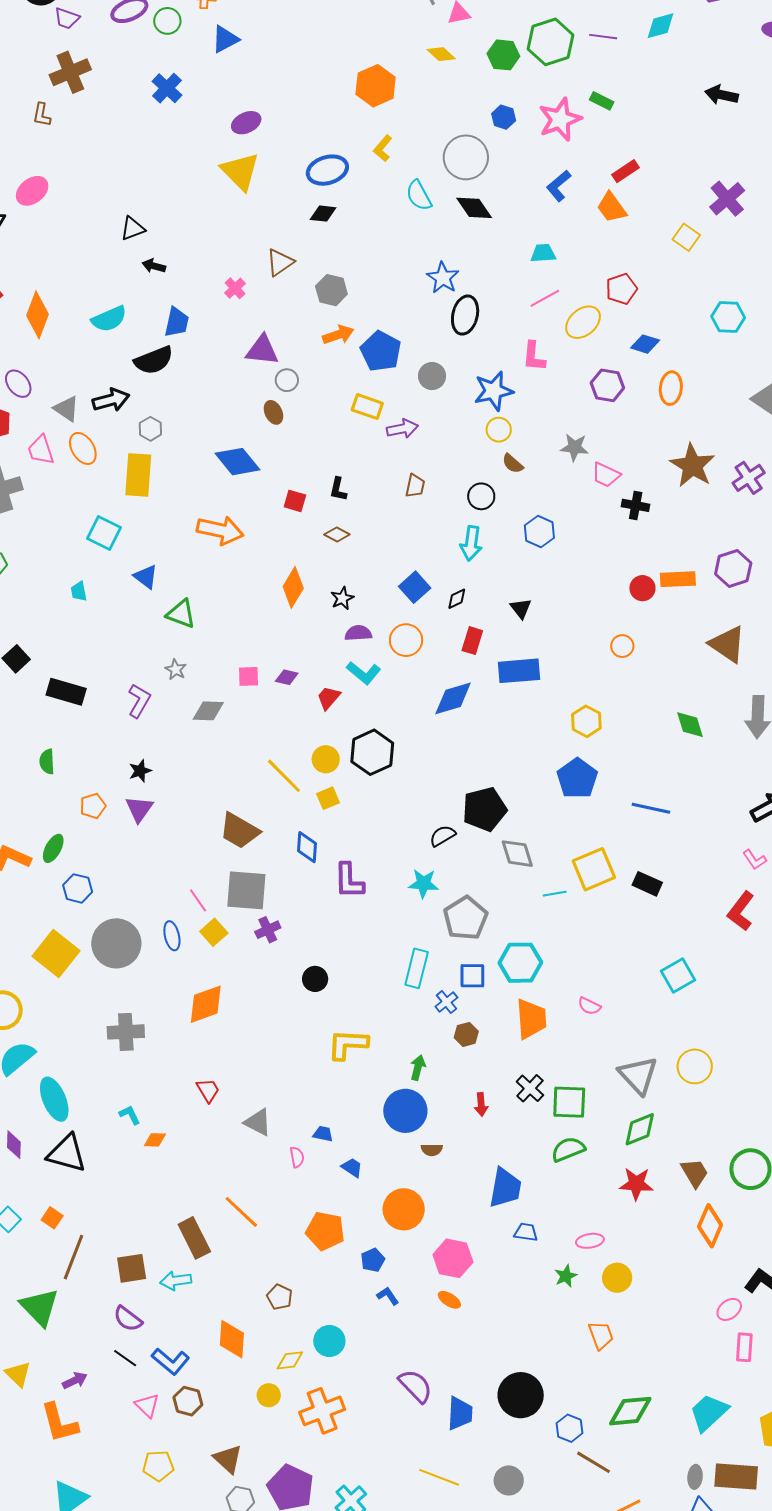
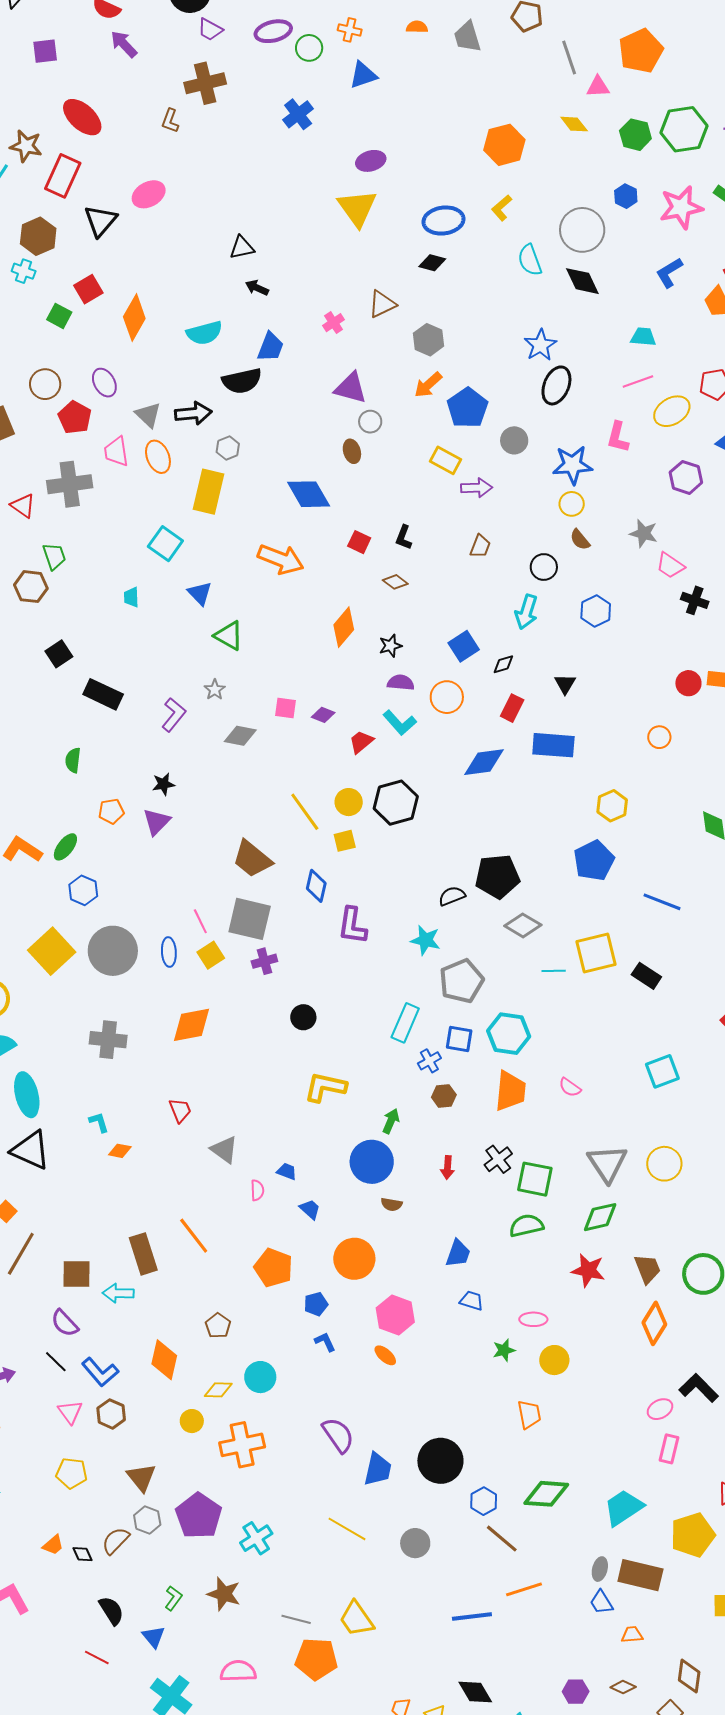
orange arrow: (338, 335) -> (428, 385), turned 148
gray diamond: (517, 854) -> (523, 925), turned -51
blue trapezoid: (505, 1188) -> (458, 1254), size x0.7

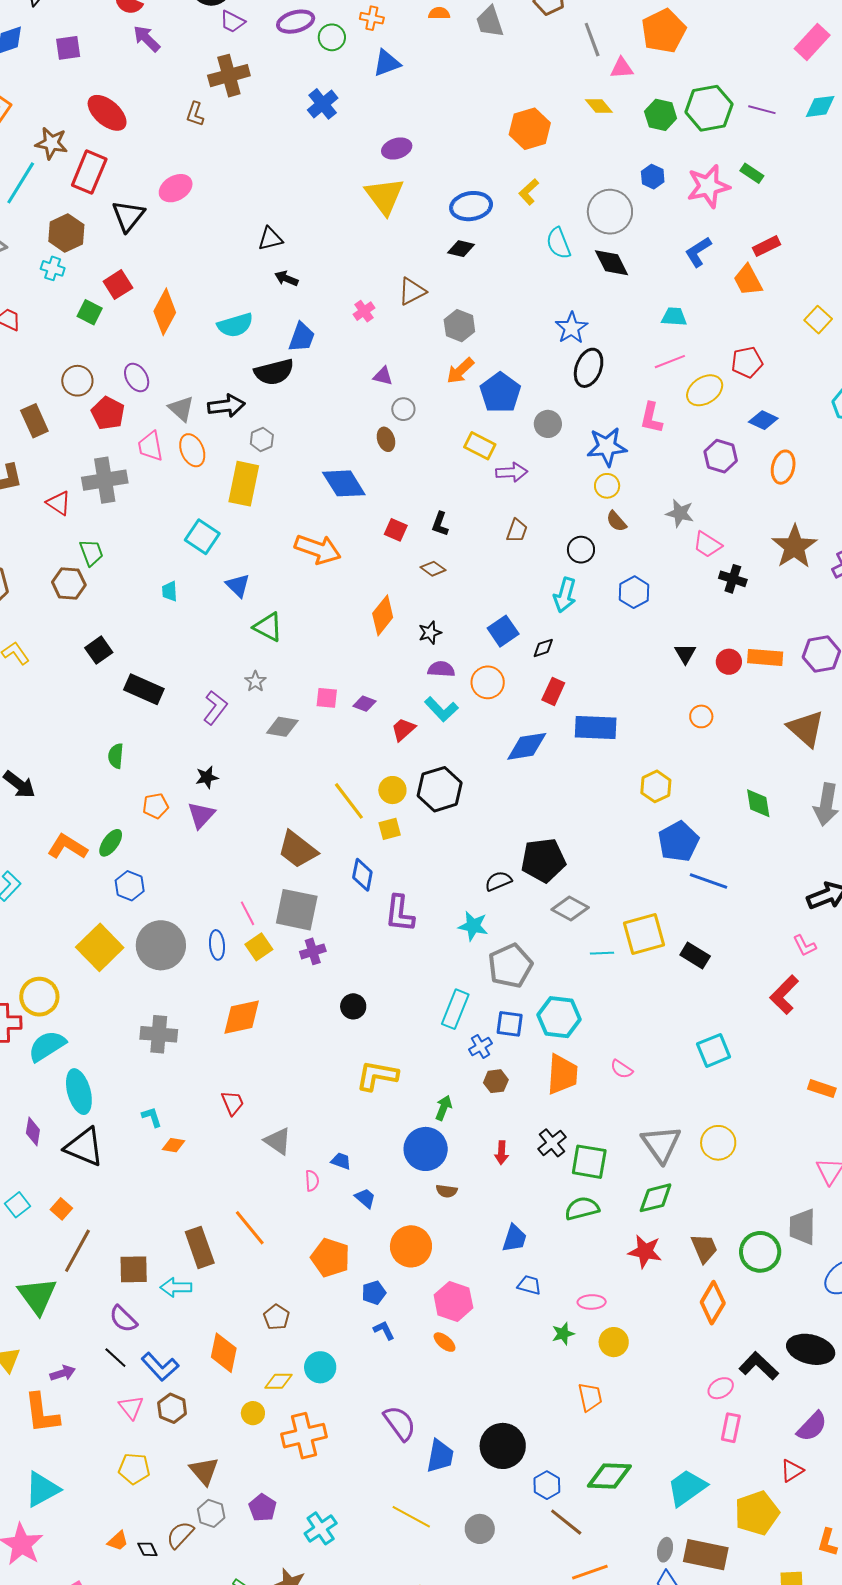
purple triangle: (351, 388) -> (383, 376), size x0.6
black triangle: (565, 684) -> (685, 654), moved
blue pentagon: (594, 861) -> (678, 842), moved
purple pentagon: (199, 1516) -> (263, 1508), size x0.6

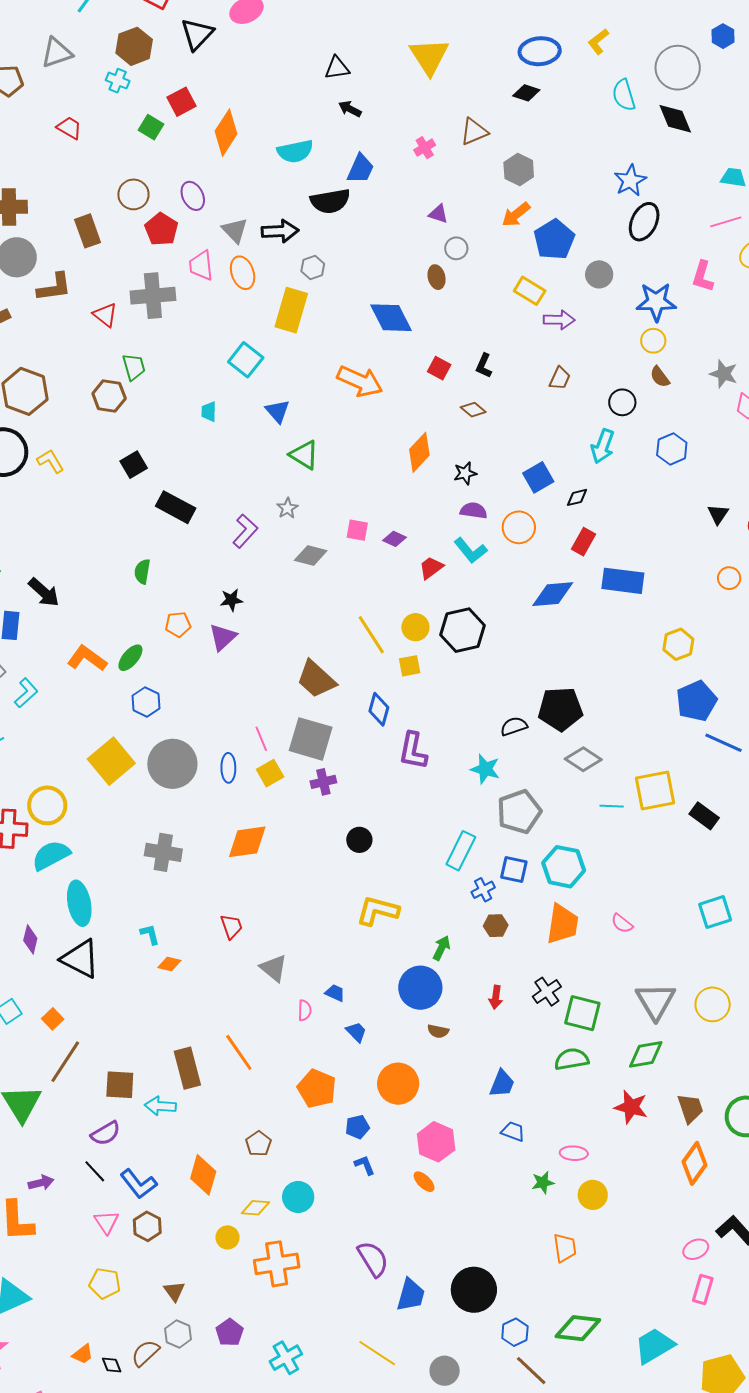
yellow triangle: (384, 196) -> (429, 56), moved
purple semicircle: (123, 1319) -> (106, 1133), turned -80
brown triangle: (204, 1471) -> (174, 1291), size x0.7

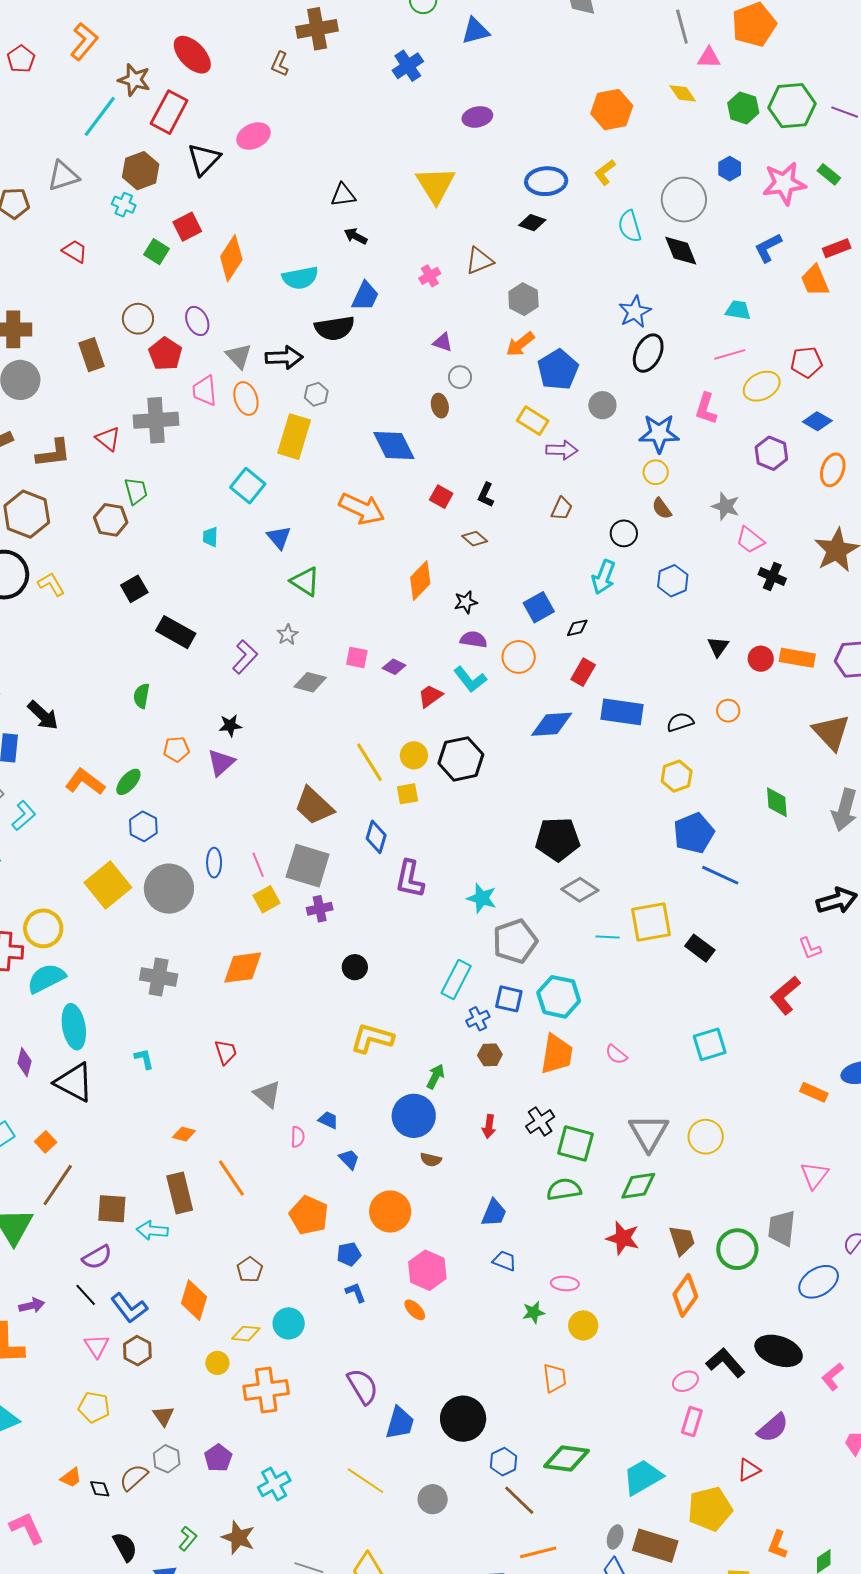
brown L-shape: (54, 287) -> (53, 453), moved
black semicircle: (514, 726) -> (680, 722), moved
blue ellipse: (228, 768) -> (214, 863), moved
orange diamond: (169, 964) -> (184, 1134), moved

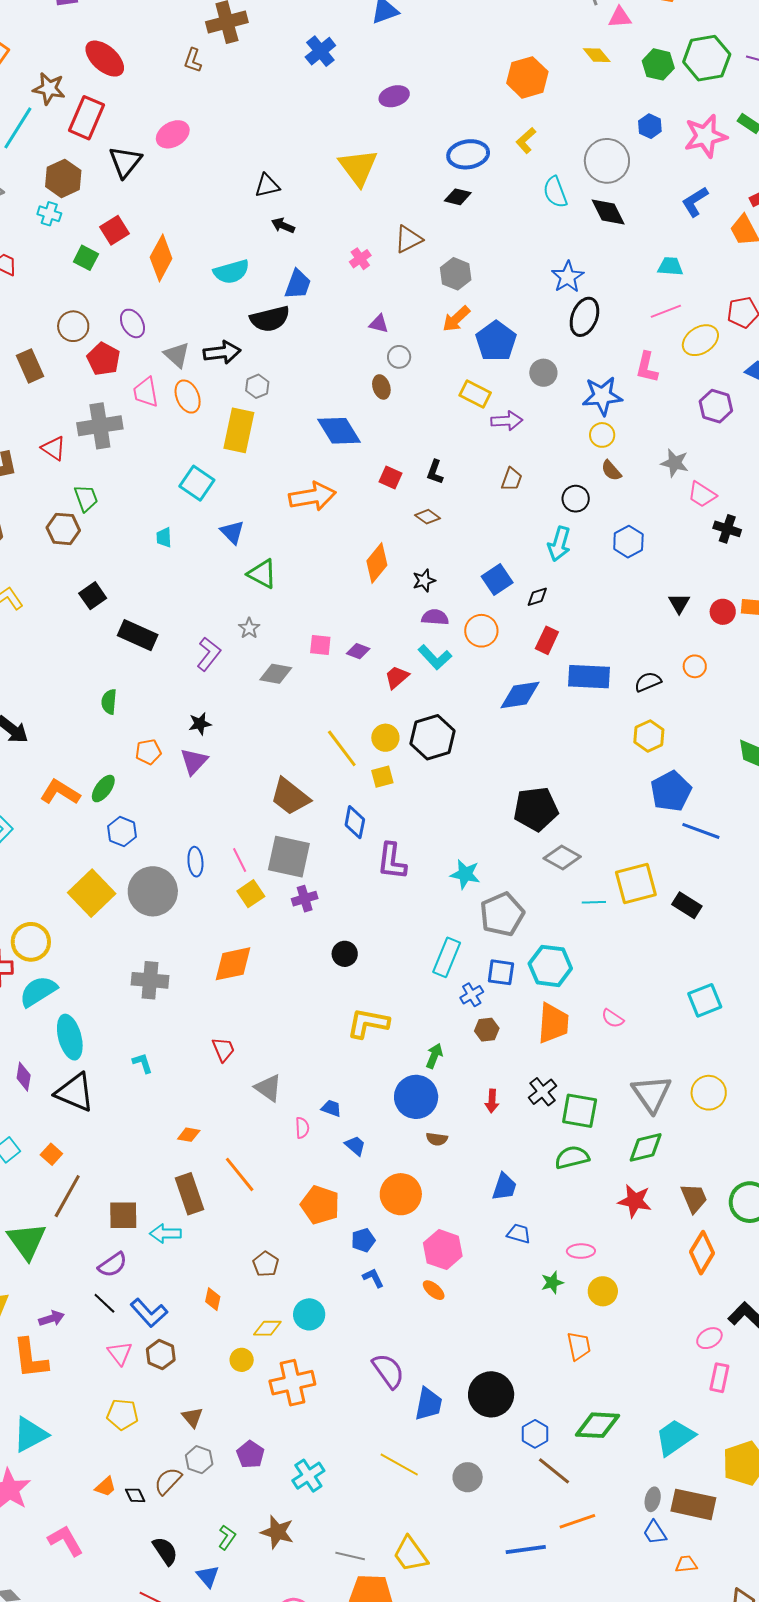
orange arrow: (362, 509) -> (312, 496), turned -30
orange diamond: (194, 1300) -> (213, 1299), size x0.6

